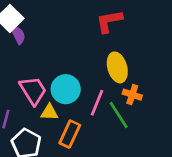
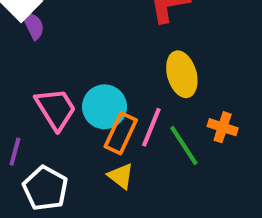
orange cross: (132, 95) -> (223, 127), moved
yellow triangle: (49, 112) -> (121, 176), moved, turned 36
orange rectangle: (70, 134) -> (121, 133), moved

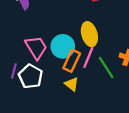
yellow ellipse: (182, 74) -> (89, 34), moved
white pentagon: (45, 188) -> (31, 76), moved

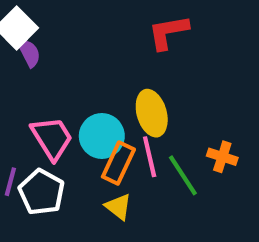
pink line: (88, 57) -> (150, 157), turned -35

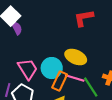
yellow ellipse: (152, 113) -> (76, 57), turned -50
pink line: (150, 157) -> (75, 78), turned -60

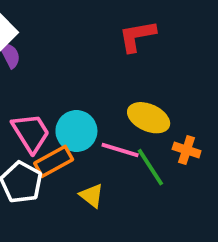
yellow ellipse: (76, 57) -> (149, 118), moved
orange rectangle: (60, 81) -> (54, 161), moved, turned 36

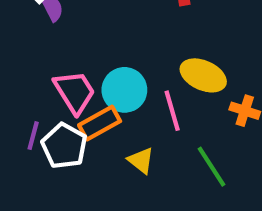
pink line: (120, 150) -> (172, 111), turned 57
green line: (150, 167) -> (212, 167), moved

